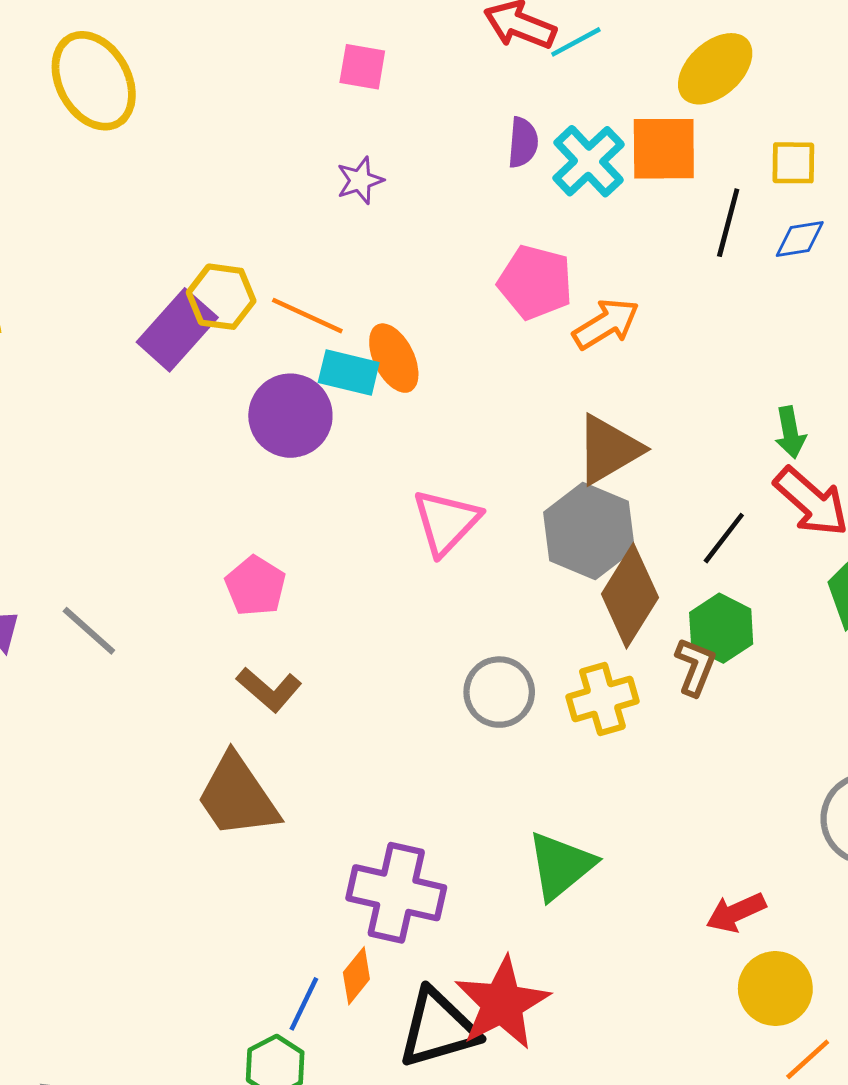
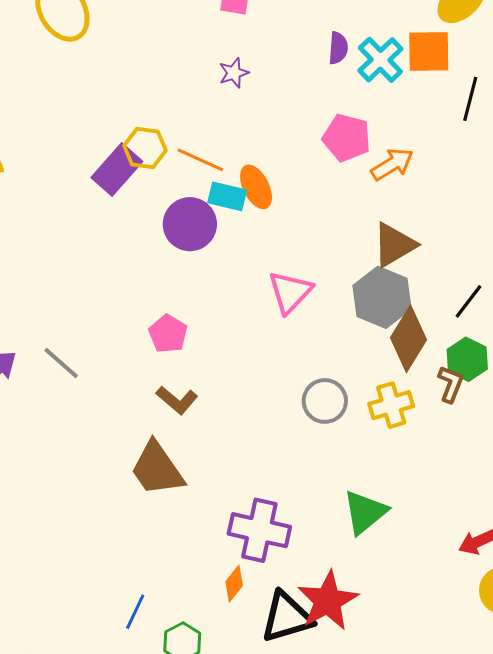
blue line: (304, 1004) -> (135, 612), moved

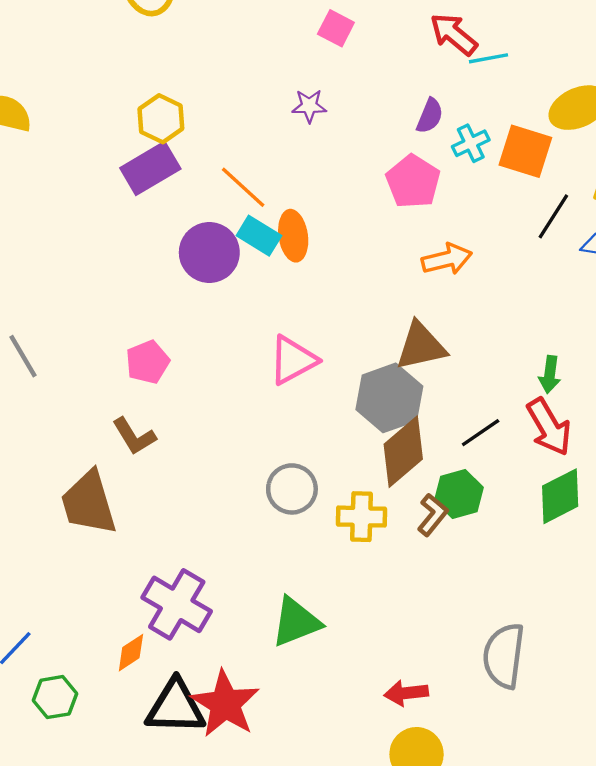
cyan cross: (380, 60) -> (471, 143), size x0.7
pink pentagon: (347, 138) -> (413, 182), moved
yellow hexagon: (145, 148) -> (161, 119), moved
red star: (328, 601) -> (225, 704), turned -30

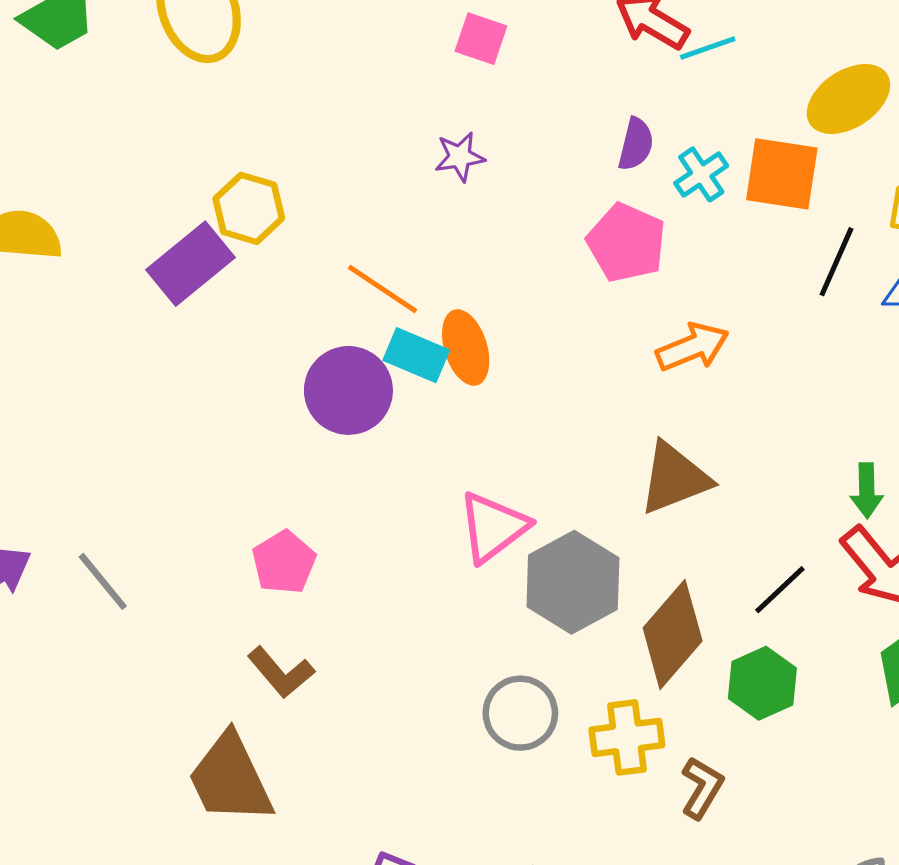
purple rectangle: (150, 168) -> (191, 264), moved
gray hexagon: (389, 398) -> (573, 582), moved
brown L-shape: (433, 515) -> (702, 788), moved

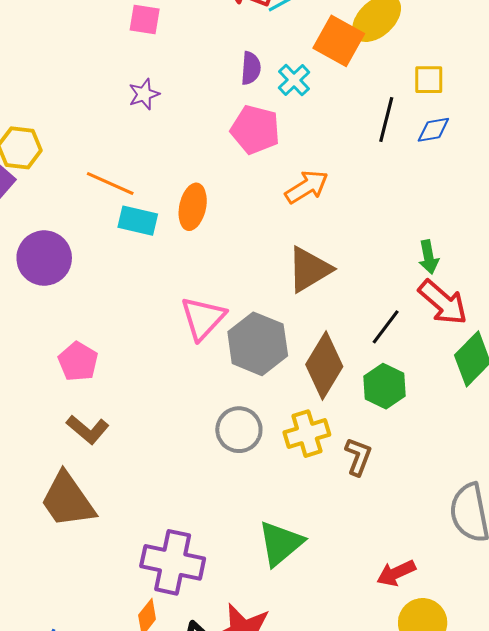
orange square: (782, 174) -> (339, 41), moved, turned 30
orange ellipse: (466, 348) -> (193, 207), moved, turned 39
purple circle: (348, 390) -> (44, 258), moved

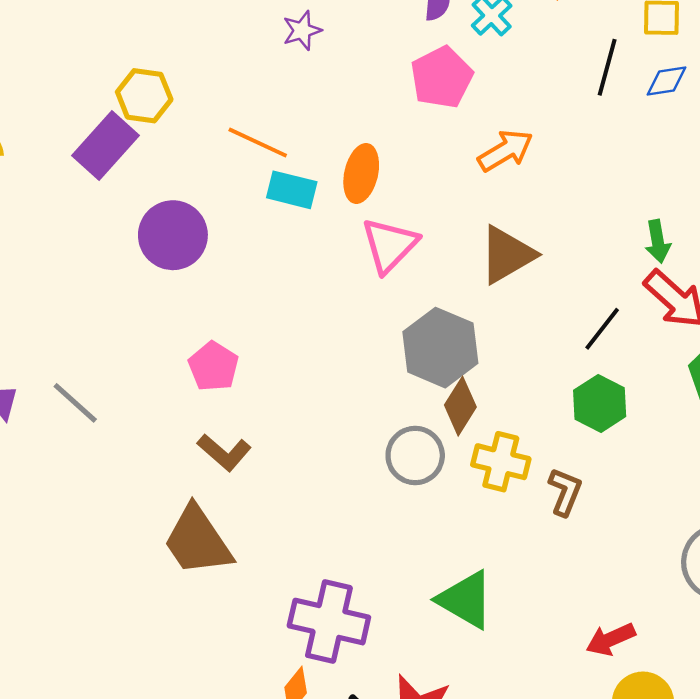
pink pentagon: (255, 130) -> (442, 77), turned 30
pink triangle: (203, 318) -> (390, 245), moved
brown diamond: (324, 366) -> (460, 406), moved, size x0.7
yellow cross: (307, 434) -> (501, 462), turned 30
green triangle: (281, 543) -> (465, 600), turned -51

